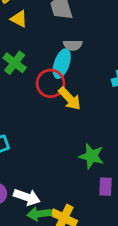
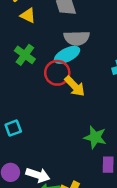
gray semicircle: (73, 45) -> (77, 38), size x1.5
cyan ellipse: (62, 64) -> (67, 55), turned 45

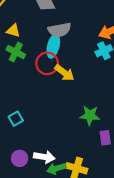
yellow triangle: (28, 15) -> (13, 31), moved
cyan ellipse: (67, 55) -> (53, 46), turned -40

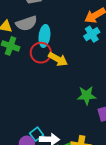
gray semicircle: (59, 30) -> (26, 23), moved
cyan square: (16, 119) -> (37, 134), moved

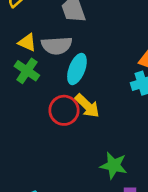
red circle: (41, 53) -> (64, 110), moved

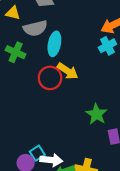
yellow triangle: (27, 42) -> (13, 13), moved
green star: (114, 165) -> (96, 114), turned 30

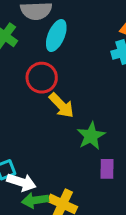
yellow arrow: (68, 71) -> (61, 105), moved

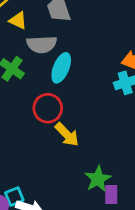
green star: (91, 136) -> (98, 179), moved

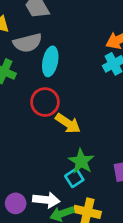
green star: (98, 179) -> (81, 161), moved
cyan square: (14, 197) -> (74, 178), moved

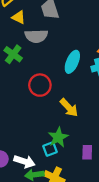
cyan ellipse: (50, 61) -> (72, 62), moved
yellow arrow: (68, 123) -> (69, 108), moved

